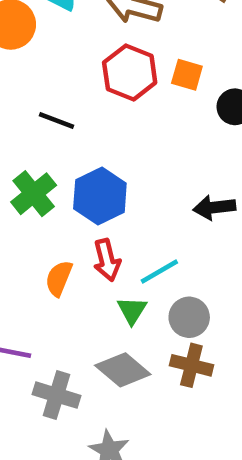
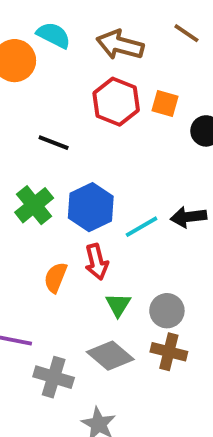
cyan line: (159, 271) -> (142, 227), moved

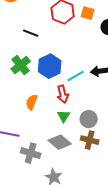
red arrow: (97, 262) -> (63, 94), moved

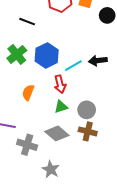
green triangle: (64, 116) -> (61, 107), turned 40

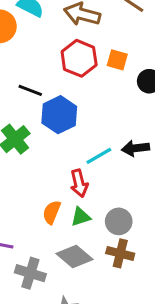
blue hexagon: (47, 55) -> (59, 115), moved
orange semicircle: (28, 92) -> (52, 212), moved

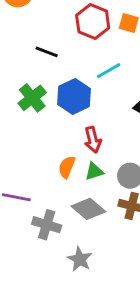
blue hexagon: (59, 115) -> (74, 96), moved
cyan line: (99, 156) -> (109, 71), moved

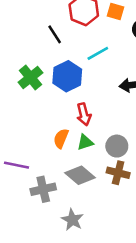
black line: (47, 52) -> (55, 34), moved, turned 36
gray cross: (47, 225) -> (43, 189), turned -30

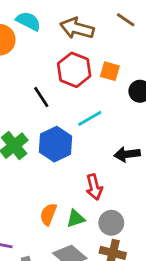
red arrow: (84, 114) -> (94, 187), moved

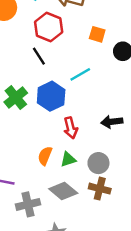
red hexagon: (74, 70) -> (49, 27), moved
black arrow: (127, 154) -> (112, 122), moved
red arrow: (94, 187) -> (71, 128), moved

